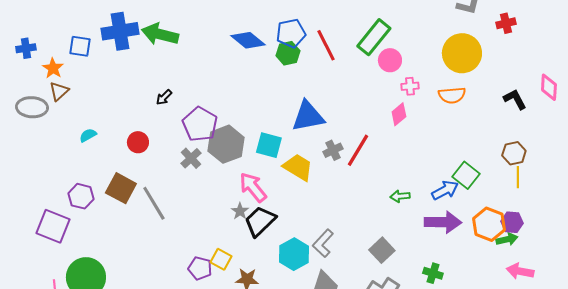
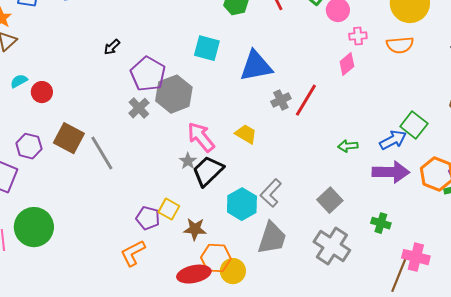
cyan semicircle: (88, 135) -> (19, 81), moved
red circle: (138, 142) -> (42, 92), moved
cyan square: (269, 145) -> (207, 48), moved
yellow trapezoid: (298, 167) -> (246, 134), moved, size x0.7

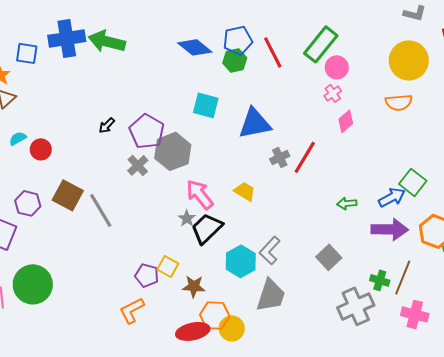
pink cross: (358, 36) -> (333, 93), moved, turned -30
black arrow: (112, 47) -> (107, 125), moved
gray cross: (332, 246) -> (356, 306), moved, turned 33
brown line: (399, 275) -> (403, 277), moved

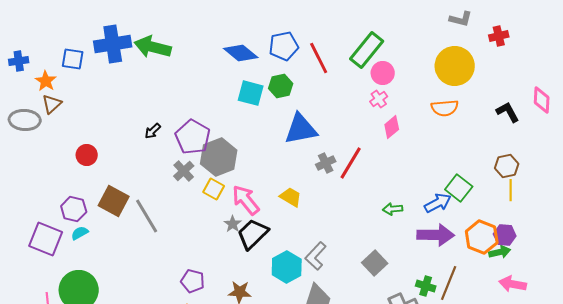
green hexagon: (235, 60) -> (281, 86), moved
cyan square: (206, 105) -> (251, 93), moved
cyan semicircle: (18, 138) -> (80, 233), moved
yellow square: (168, 266) -> (214, 189), moved

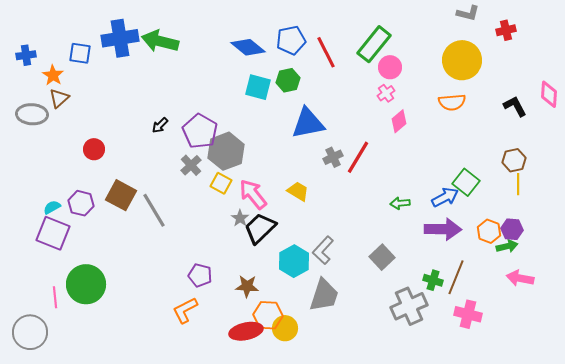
cyan semicircle: (80, 233) -> (52, 207), moved
orange hexagon: (482, 237) -> (489, 231), size x0.7

